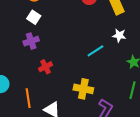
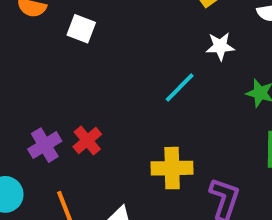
white square: (34, 17) -> (81, 29), moved
purple cross: (31, 41) -> (45, 145), moved

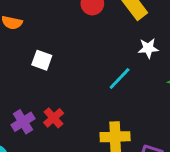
white square: (81, 29) -> (42, 60), moved

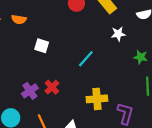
cyan line: (120, 78) -> (86, 59), moved

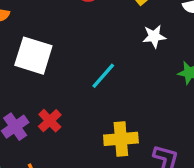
white square: (42, 46) -> (33, 56), size x1.6

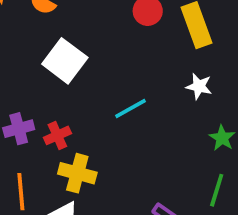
yellow cross: (121, 139) -> (77, 173), moved

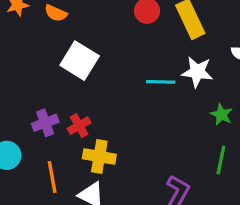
white star: (199, 86) -> (197, 72), size x1.4
cyan line: (130, 108) -> (161, 82), moved, turned 36

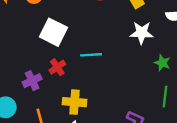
cyan line: (161, 82) -> (91, 55), moved
red cross: (79, 126) -> (57, 67), moved

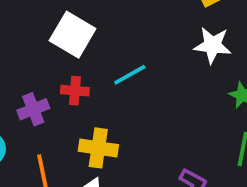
cyan line: (91, 55) -> (130, 75), turned -30
red cross: (57, 67) -> (75, 91), turned 35

